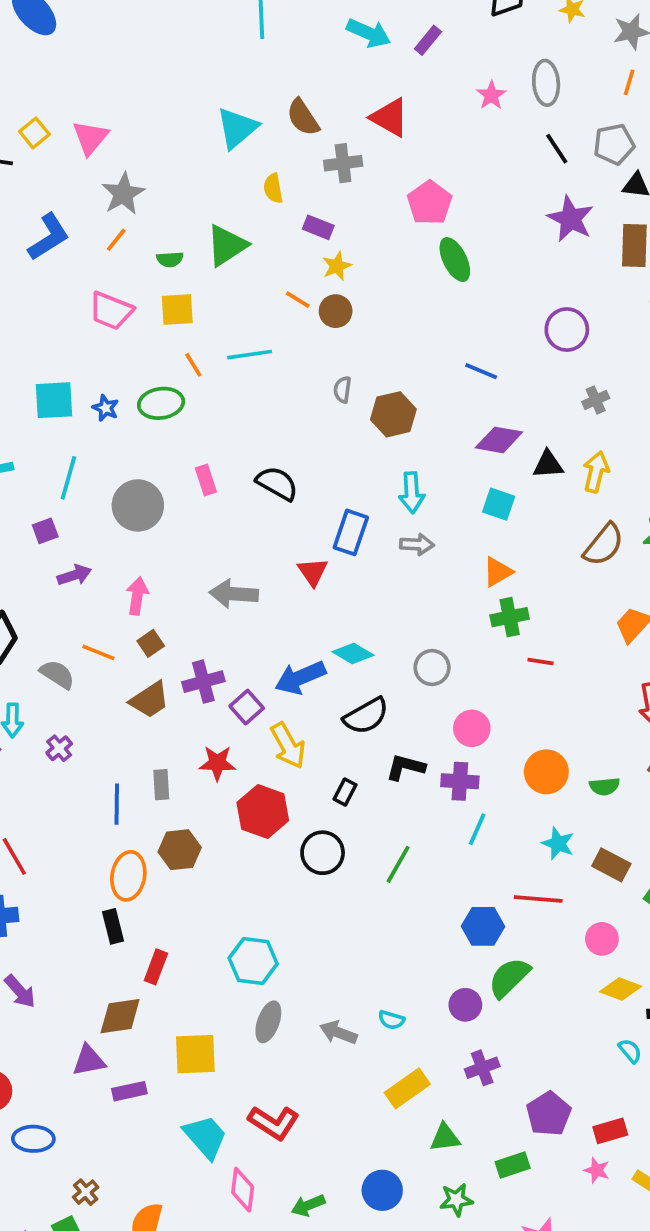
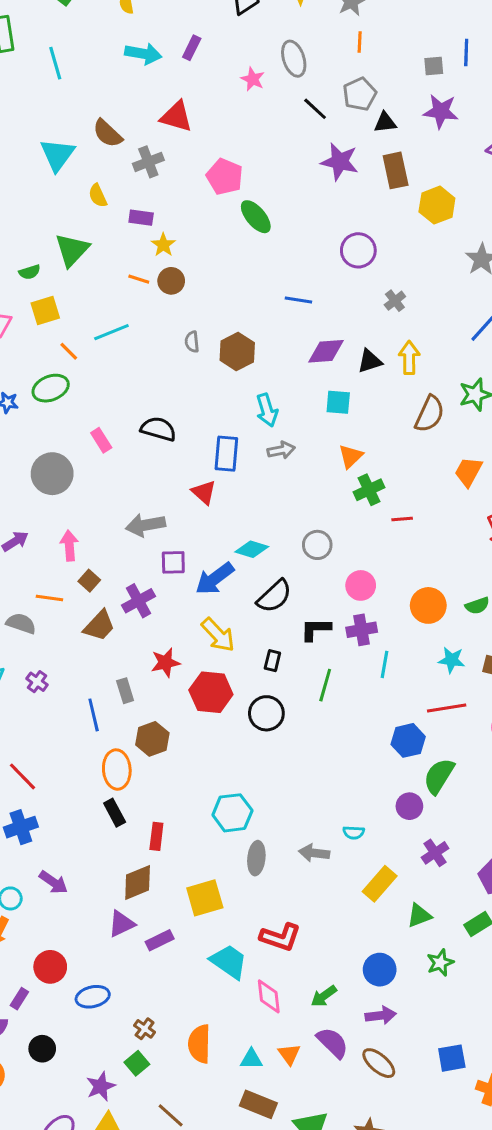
purple square: (247, 707) -> (173, 562), moved, turned -36
green line: (398, 864) -> (325, 685), moved

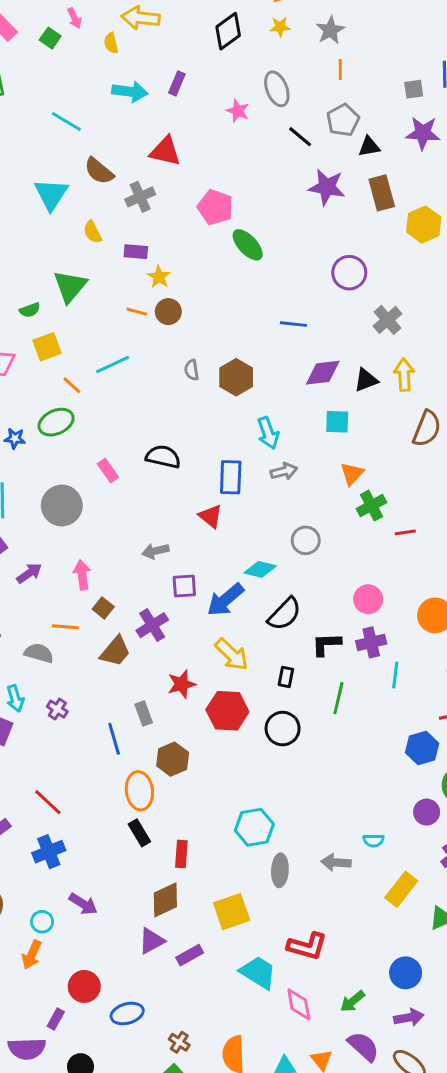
cyan line: (55, 63) -> (66, 121), moved, turned -40
gray cross: (395, 301) -> (387, 320), size x1.4
gray arrow: (146, 525) -> (155, 551), size x0.7
gray circle: (317, 545) -> (306, 540), moved

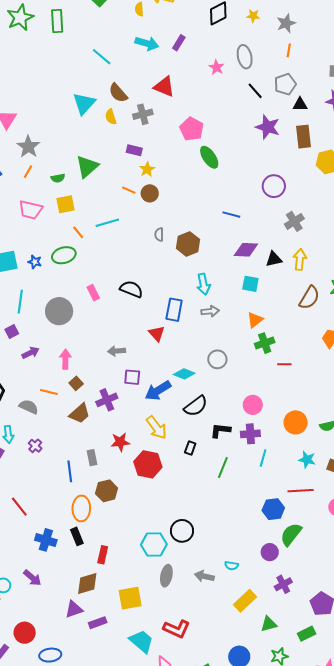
yellow semicircle: (92, 232) -> (111, 117), moved
black circle: (283, 729) -> (182, 531), moved
blue cross: (49, 852) -> (46, 540), moved, turned 30

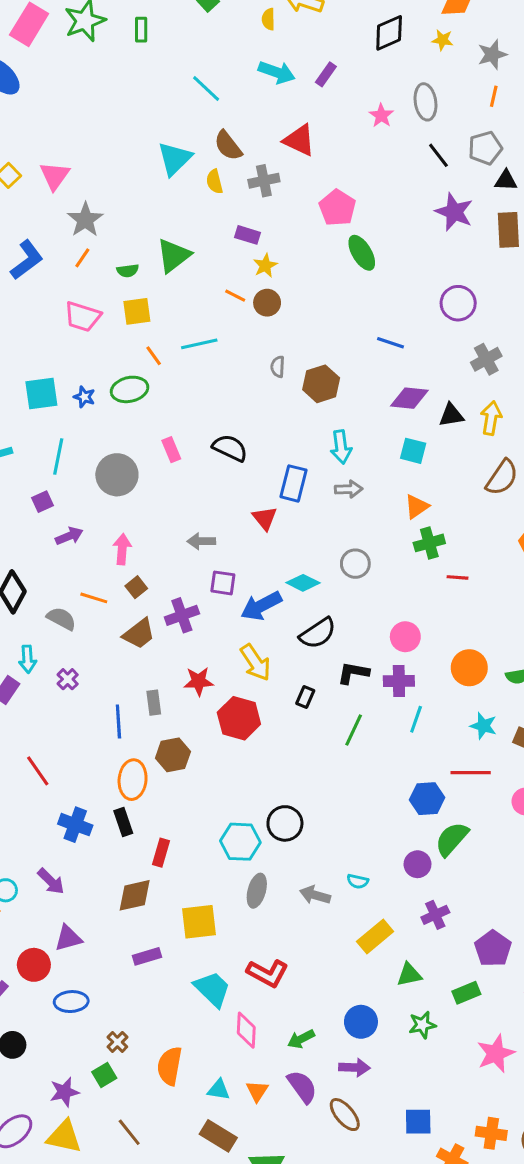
green rectangle: (57, 21) -> (141, 30), size x0.7
purple triangle: (74, 609) -> (68, 938), moved

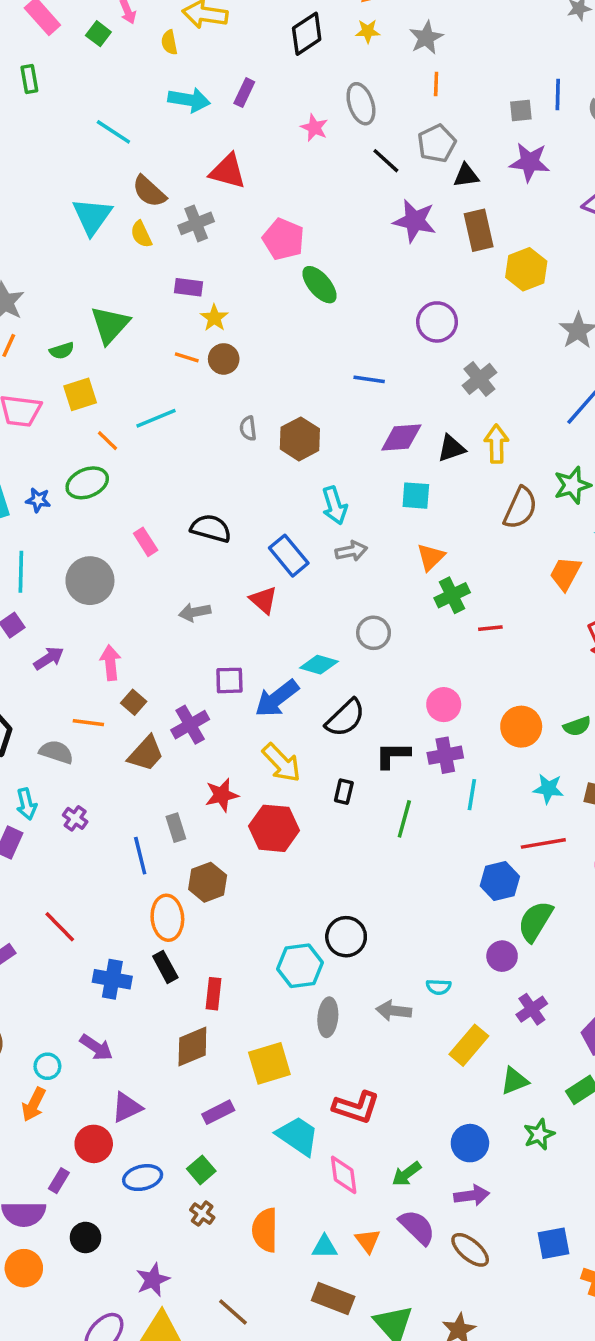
blue rectangle: (294, 483) -> (289, 556), turned -44
gray arrow: (201, 541) -> (195, 612), moved
green square: (104, 1075) -> (201, 1170), moved

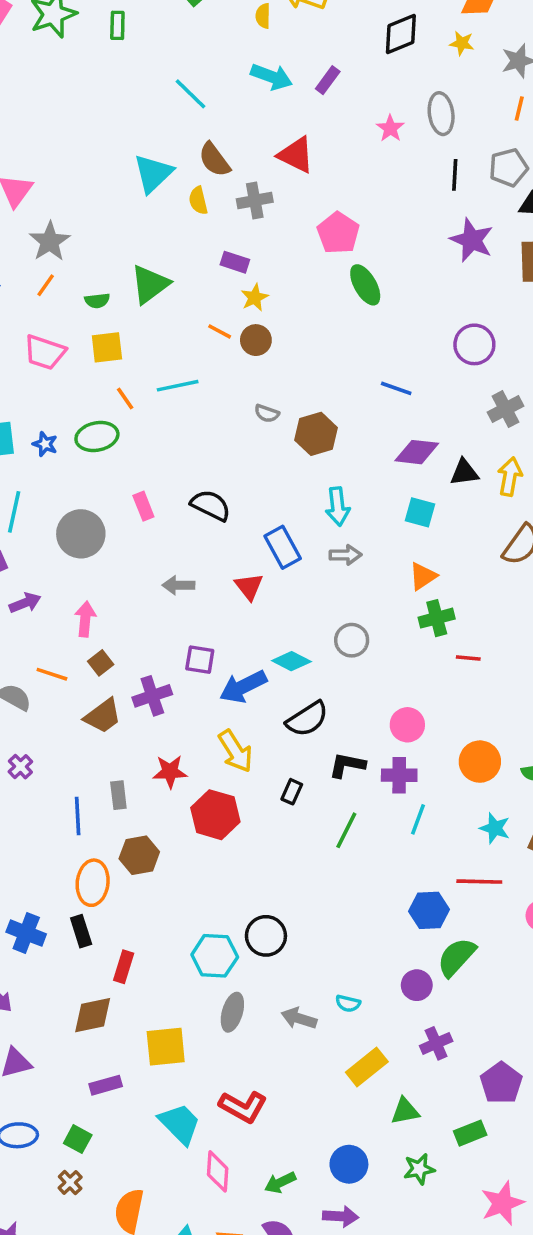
black line: (386, 161) -> (455, 175), turned 40
gray semicircle: (248, 428) -> (267, 413), turned -75
green square: (201, 1170) -> (78, 1139), turned -32

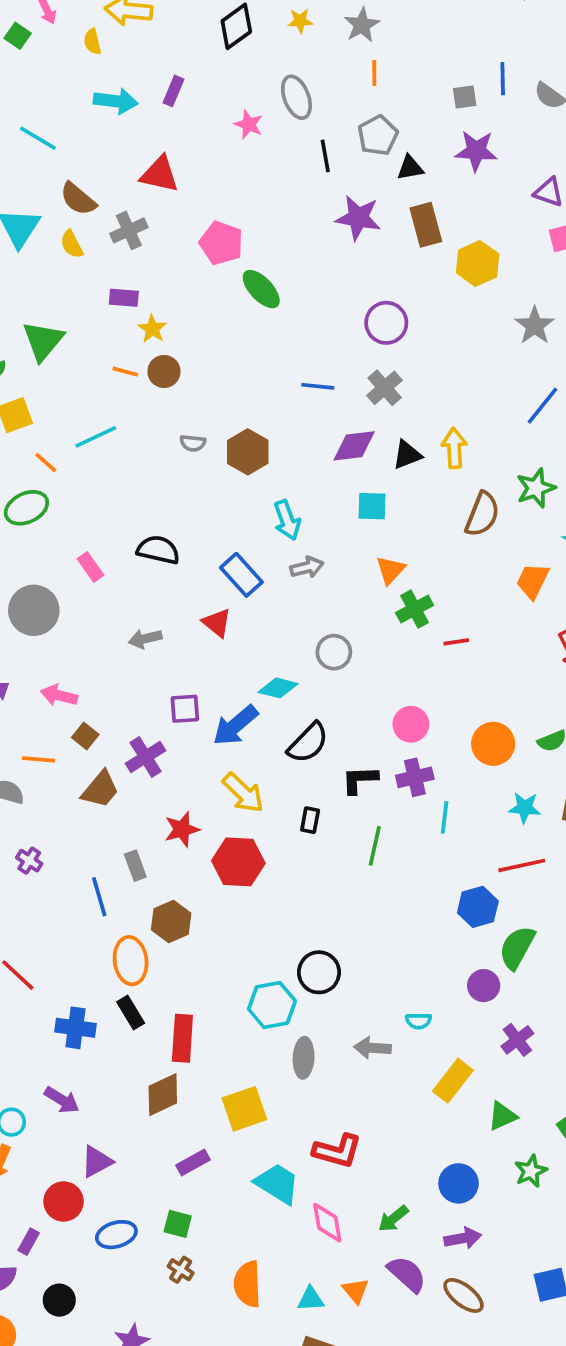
gray cross: (505, 409) -> (385, 388), moved
pink arrow: (85, 619) -> (59, 695), turned -68
red rectangle: (124, 967) -> (182, 1038), size x1.4

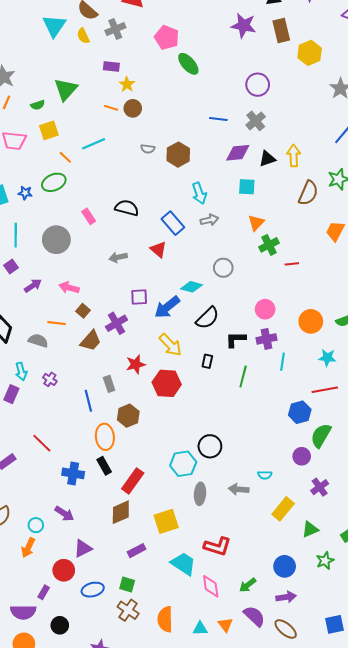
red rectangle: (182, 1038) -> (133, 481), turned 30
brown cross: (181, 1270) -> (128, 610), size x1.5

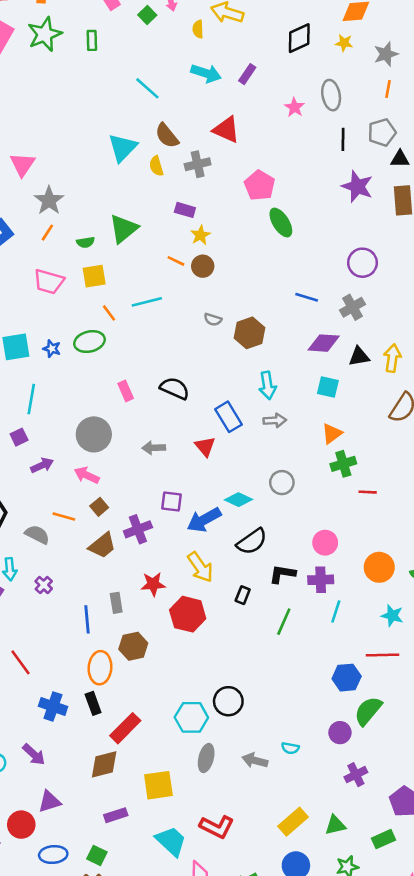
gray circle: (56, 240) -> (94, 434), moved
yellow rectangle: (283, 509) -> (293, 822), moved

